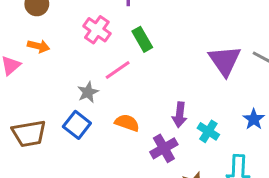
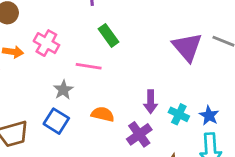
pink cross: (97, 30) -> (46, 43), moved
pink line: (118, 70) -> (89, 66), turned 50
blue star: (254, 119) -> (209, 115), moved

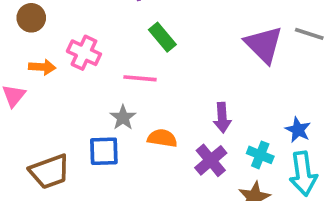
gray star: (63, 90) -> (123, 117), moved
cyan cross: (179, 114) -> (260, 155), moved
blue square: (56, 121) -> (104, 151), turned -30

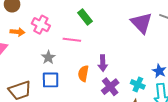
gray star: (123, 117) -> (48, 57), moved
purple arrow: (222, 118) -> (103, 63), moved
orange semicircle: (162, 138) -> (83, 74), turned -91

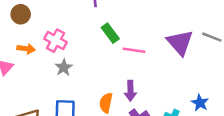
pink line: (72, 40) -> (134, 50), moved
gray star: (48, 57) -> (64, 67), moved

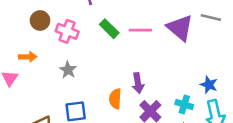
brown circle: (21, 14) -> (40, 20), moved
pink cross: (56, 41) -> (67, 31), moved
pink line: (134, 50) -> (140, 30), moved

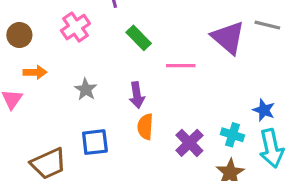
brown circle: (40, 20) -> (19, 35), moved
pink line: (140, 30) -> (181, 66), moved
pink cross: (67, 31) -> (75, 27), moved, turned 35
purple arrow: (138, 83) -> (137, 95), moved

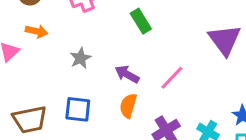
pink line: (181, 66) -> (172, 78), moved, turned -60
purple arrow: (137, 95) -> (127, 74), turned 115

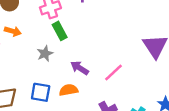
green rectangle: (141, 21) -> (60, 31), moved
orange semicircle: (128, 106) -> (69, 90), moved, turned 60

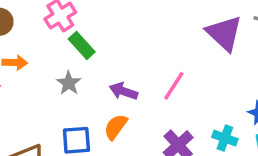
orange semicircle: (69, 90) -> (116, 127), turned -30

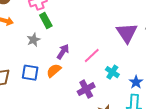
purple arrow: (124, 91) -> (63, 52), turned 91
cyan cross: (225, 138) -> (112, 72), moved

